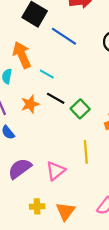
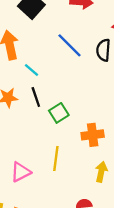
blue line: (64, 36) -> (69, 45), moved
black line: (56, 98) -> (36, 97), turned 30

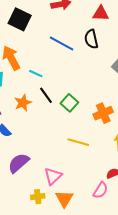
yellow line: (56, 159) -> (78, 142), turned -65
pink triangle: (21, 172) -> (53, 176), moved

